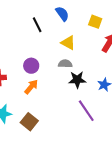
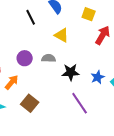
gray semicircle: (65, 64) -> (49, 58), moved
orange arrow: (31, 87) -> (12, 82), moved
brown square: (29, 122) -> (30, 103), moved

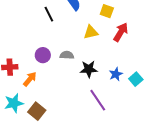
yellow triangle: (62, 35) -> (91, 32), moved, turned -42
brown square: (30, 103) -> (37, 111), moved

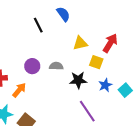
yellow square: (107, 11) -> (96, 62), moved

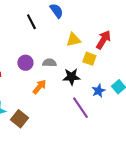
blue star: (105, 85) -> (98, 91), moved
orange arrow: (19, 90) -> (39, 87), moved

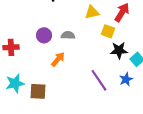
black star: (71, 77) -> (119, 50), moved
blue star: (98, 91) -> (126, 79), moved
brown square: (19, 119) -> (38, 91), turned -36

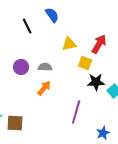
orange arrow: (58, 59) -> (44, 88), moved
blue star: (126, 79) -> (103, 133), moved
purple line: (99, 80) -> (76, 112), turned 50

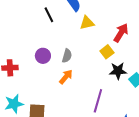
yellow triangle: (69, 44) -> (87, 23), moved
yellow square: (85, 63) -> (107, 52), turned 32
gray semicircle: (45, 67) -> (67, 56), turned 104

